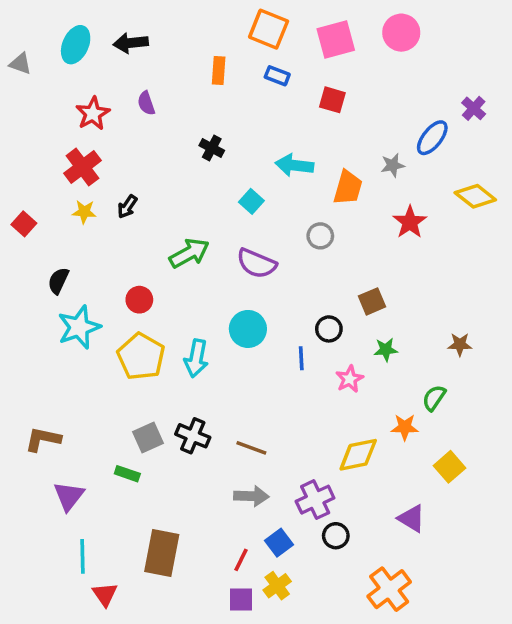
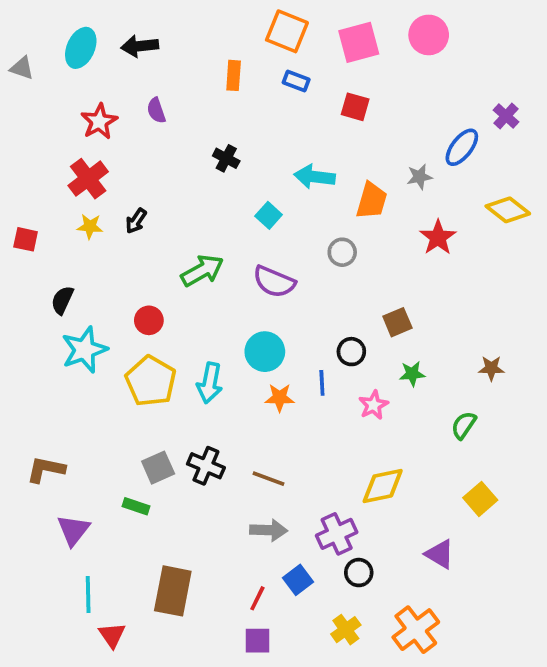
red square: (24, 224) -> (26, 239), turned -30
orange star: (405, 427) -> (280, 398), moved
yellow cross: (277, 586) -> (346, 630), moved

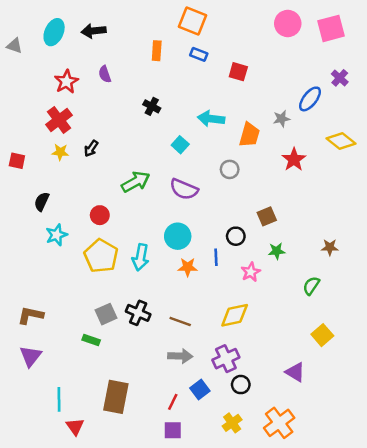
pink square: (359, 42) -> (331, 28), moved
cyan star: (84, 350) -> (57, 235), size x0.7
yellow diamond: (383, 486) -> (235, 315), moved
purple triangle: (73, 530) -> (31, 356), moved

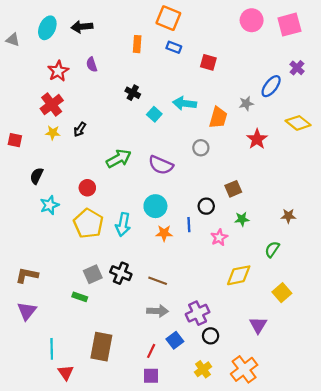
cyan square: (180, 145) -> (154, 114), moved
yellow diamond: (235, 315) -> (239, 275), moved
purple triangle: (295, 372) -> (258, 325), turned 30

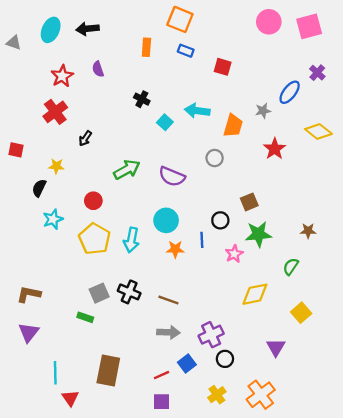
yellow star: (53, 133) -> (56, 166), moved
green star: (242, 219) -> (258, 234), size x1.6
red line: (151, 351) -> (161, 375), turned 40

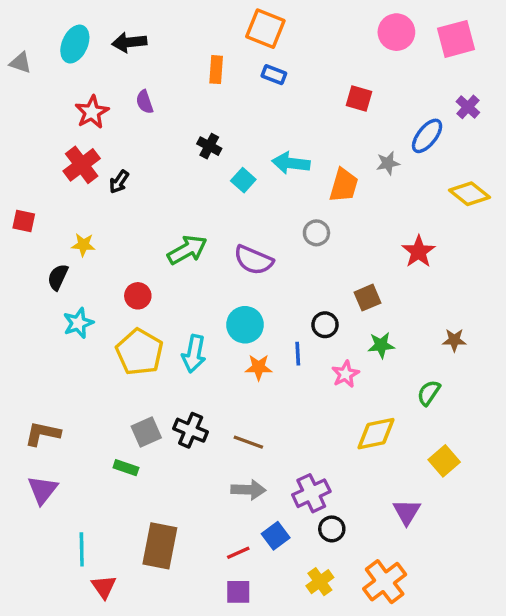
red square: (223, 67) -> (359, 98), moved
black arrow: (85, 138) -> (119, 182), moved
red star: (275, 149) -> (419, 252), moved
green star: (258, 234) -> (381, 345), size x0.7

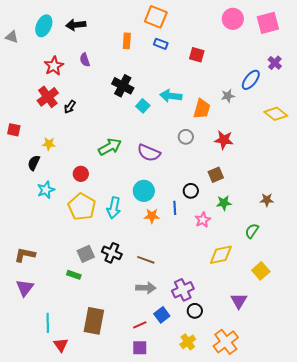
red square: (359, 98) -> (197, 55), moved
black cross: (209, 146) -> (123, 86), size x1.5
red star: (419, 252) -> (224, 140), moved, turned -30

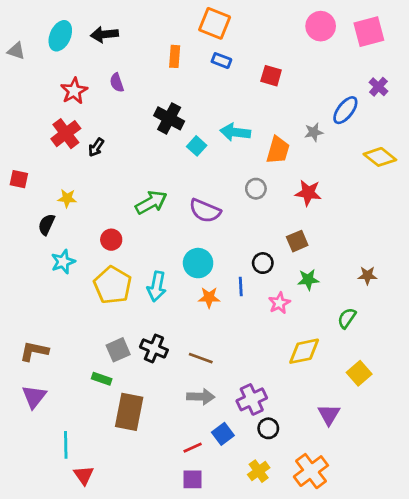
brown rectangle: (94, 321) -> (129, 412), moved

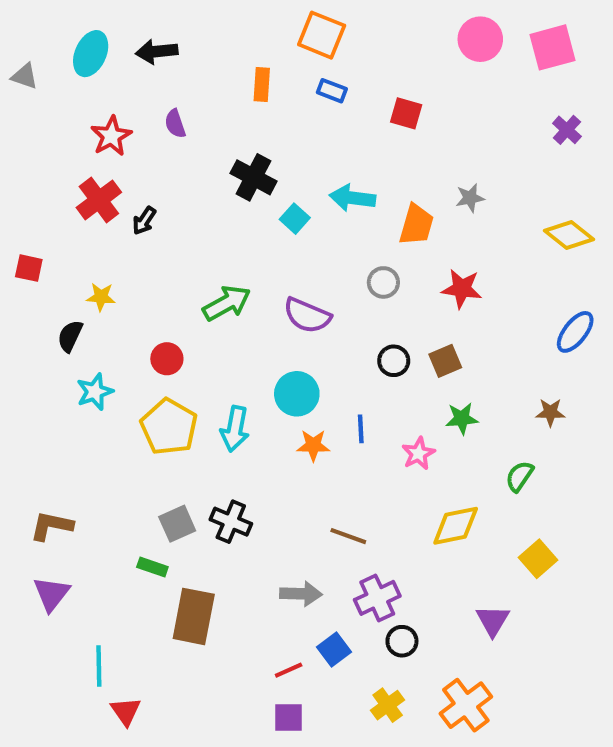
blue ellipse: (345, 110) -> (575, 332), moved
black circle: (263, 263) -> (394, 361), moved
brown line: (201, 358) -> (348, 536), moved

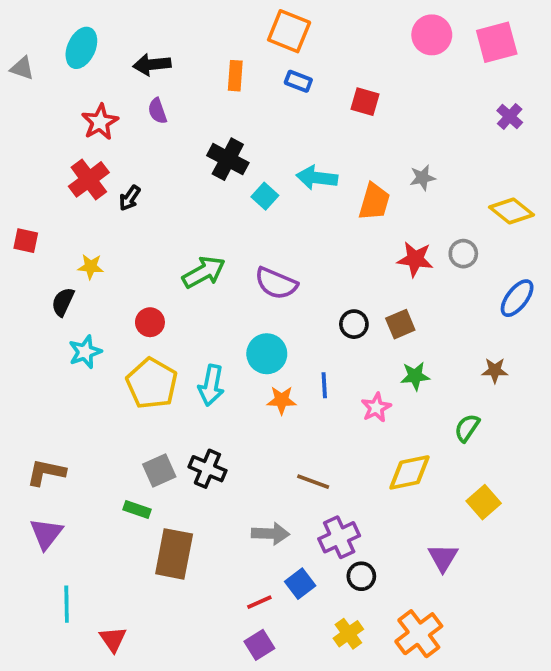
black arrow: (157, 52) -> (152, 65), moved
gray circle: (383, 282) -> (463, 254), moved
cyan line: (99, 666) -> (67, 604), moved
purple square: (289, 717) -> (259, 645), turned -32

